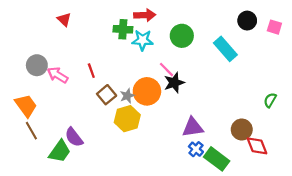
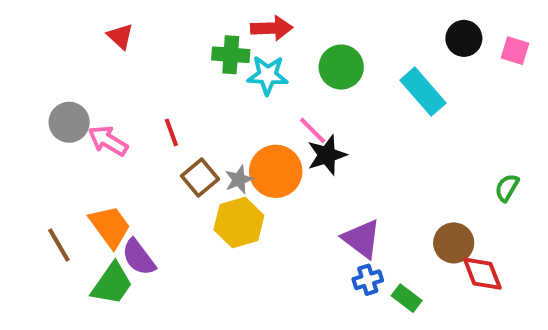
orange trapezoid: (26, 106) -> (110, 227), moved
purple triangle: (193, 127) -> (362, 239), turned 45
blue cross: (196, 149) -> (368, 280), turned 32
green rectangle: (217, 159) -> (407, 298), size x0.6

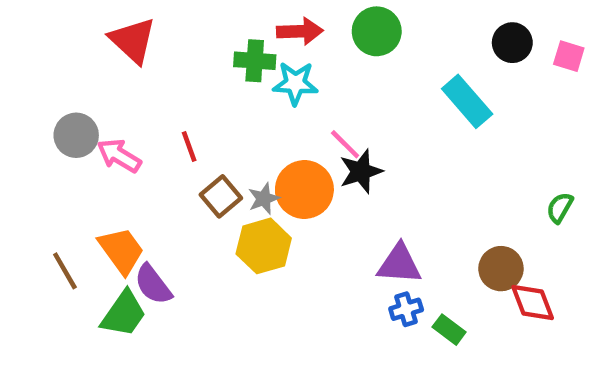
red triangle: (120, 36) -> (133, 40), size x1.6
green circle: (341, 67) -> (377, 31), moved
purple triangle: (362, 239) -> (399, 264), turned -33

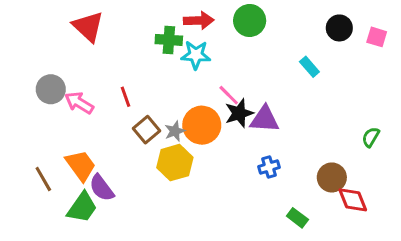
cyan rectangle: (467, 101) -> (309, 67), size x0.6
purple triangle: (399, 264) -> (265, 119), moved
blue cross: (406, 309) -> (269, 167), moved

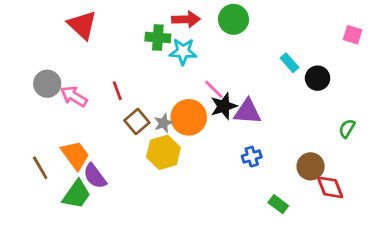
black circle: (339, 28) -> (318, 78), moved

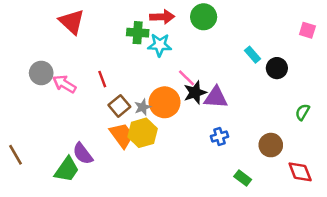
orange trapezoid: (75, 155) -> (122, 135), moved
brown line: (40, 168) -> (16, 155), moved
red diamond: (330, 187) -> (300, 172), moved

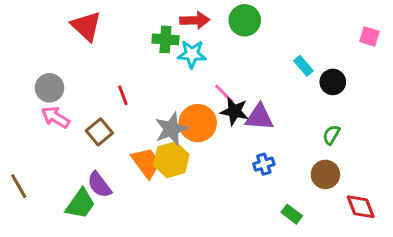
pink arrow: (64, 84) -> (55, 117), moved
black star: (195, 93) -> (234, 111), turned 30
brown square: (119, 106) -> (99, 132), moved
gray star: (143, 107) -> (171, 129), size x1.6
green semicircle: (303, 112) -> (331, 135), moved

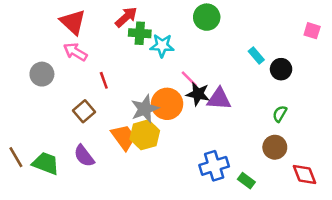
red arrow: (195, 20) -> (126, 17), moved, turned -40
pink arrow: (55, 117) -> (75, 52), moved
blue cross: (264, 164) -> (214, 166), moved, size x1.6
green trapezoid: (80, 204) -> (46, 163), moved, turned -104

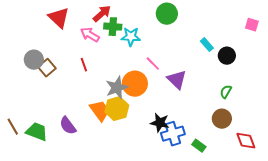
pink arrow: (75, 52) -> (90, 35), moved
black star: (198, 94) -> (160, 123), moved
purple triangle: (219, 99) -> (177, 80), turned 40
brown square: (84, 111) -> (47, 68), moved

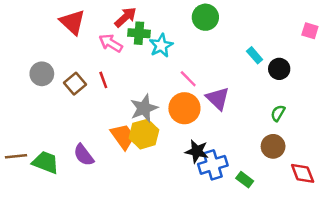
cyan star: (131, 37) -> (161, 46), turned -30
brown square: (47, 68) -> (75, 84), moved
orange circle: (135, 84) -> (184, 108), moved
brown line: (13, 127) -> (16, 156), turned -66

